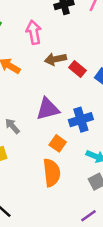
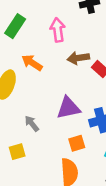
orange square: (58, 143) -> (77, 143), turned 35

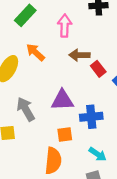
gray arrow: (32, 124) -> (26, 109), size x1.5

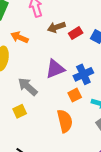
red rectangle: (98, 69) -> (76, 33), turned -64
orange square: (65, 135) -> (75, 95), moved

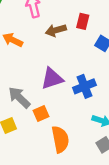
red rectangle: (76, 33) -> (83, 21), moved, turned -48
orange square: (75, 95) -> (41, 114), moved

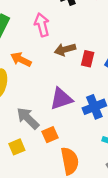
red rectangle: (83, 21) -> (88, 59), moved

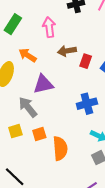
purple triangle: (61, 99) -> (43, 84), moved
orange square: (50, 135) -> (39, 134), moved

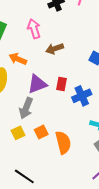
red rectangle: (86, 61) -> (62, 84), moved
gray arrow: (28, 107) -> (26, 108), turned -110

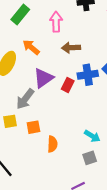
purple triangle: (37, 84) -> (43, 78), turned -30
blue cross: (82, 96) -> (88, 75), moved
orange semicircle: (63, 143) -> (52, 144), size x0.7

